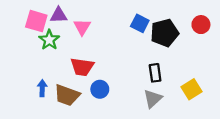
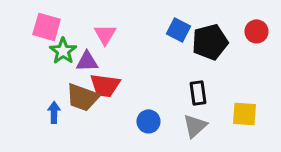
purple triangle: (59, 15) -> (87, 61), moved
blue circle: (100, 89) -> (148, 121), moved
yellow square: (192, 89) -> (244, 114), turned 36
brown trapezoid: (67, 95) -> (82, 97), moved

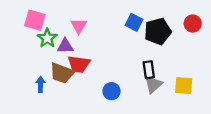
gray triangle: (195, 126) -> (153, 84), moved

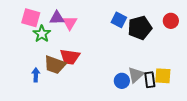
purple triangle: (65, 46) -> (57, 18), moved
black rectangle: (149, 70) -> (150, 80), moved
blue circle: (112, 91) -> (122, 81), moved

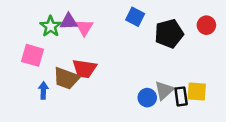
pink square: (31, 18) -> (32, 55), moved
blue square: (119, 20) -> (135, 17), moved
green star: (42, 34) -> (51, 26), moved

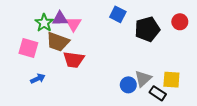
brown trapezoid: (66, 78) -> (58, 42), moved
blue arrow: (43, 90) -> (38, 79), turned 64
black rectangle: (181, 96) -> (158, 93), moved, turned -49

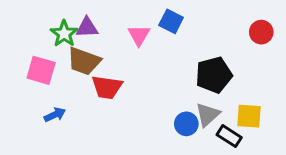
pink triangle: (74, 24) -> (139, 35), moved
black pentagon: (147, 29) -> (214, 75), moved

